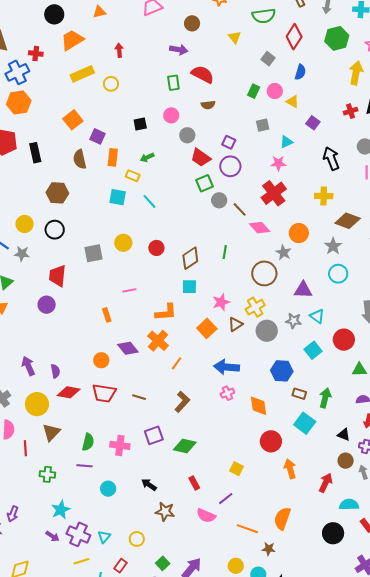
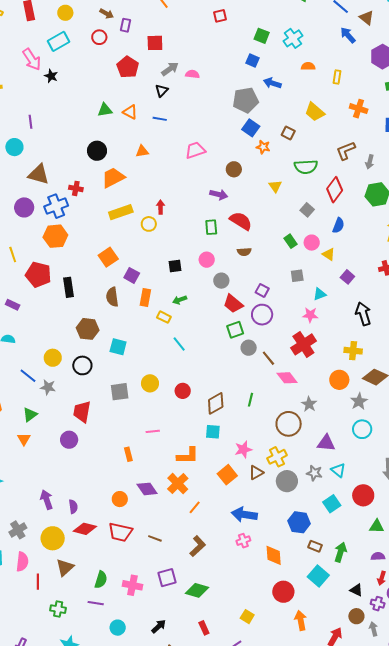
red arrow: (119, 50) -> (161, 207), moved
green rectangle: (254, 91) -> (291, 241), turned -64
cyan square: (118, 197) -> (118, 347), moved
orange circle: (299, 233) -> (339, 380), moved
black arrow: (149, 485) -> (159, 626), turned 98

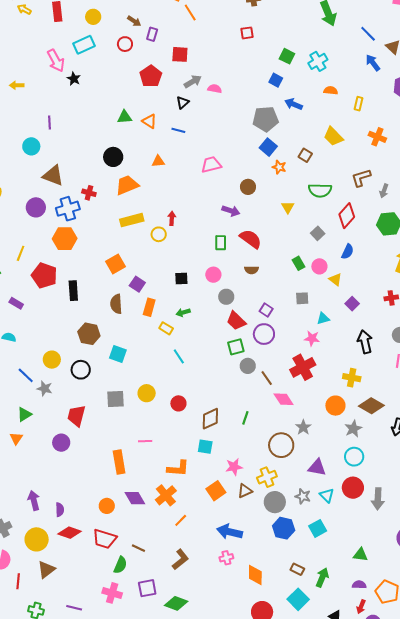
yellow line: (13, 255) -> (21, 253), turned 35
orange rectangle: (128, 454) -> (119, 462), size x1.6
red circle: (363, 495) -> (353, 488), moved
blue hexagon: (299, 522) -> (284, 528), moved
green semicircle: (101, 580) -> (120, 565), moved

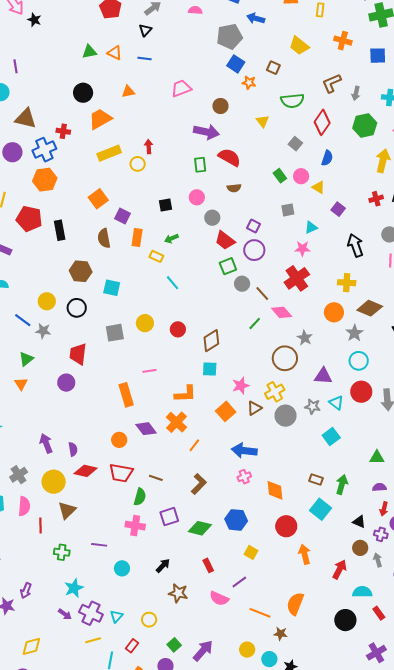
pink semicircle: (215, 89) -> (195, 10), moved
purple arrow: (231, 211) -> (206, 132), size x1.4
green line: (245, 418) -> (255, 324), moved, turned 32
blue hexagon: (284, 528) -> (236, 520), moved

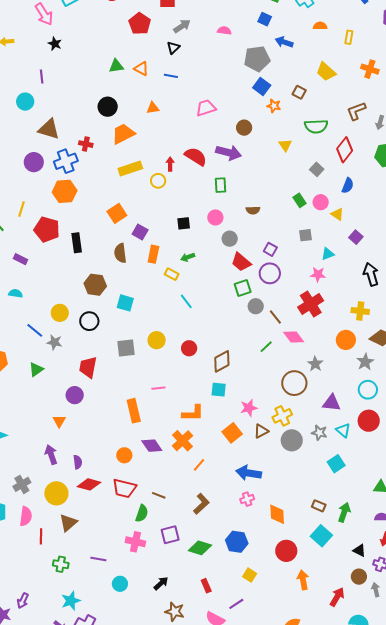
black star: (34, 20) -> (55, 44), moved
red semicircle: (229, 157) -> (196, 157), moved
orange triangle: (21, 384) -> (59, 421), moved

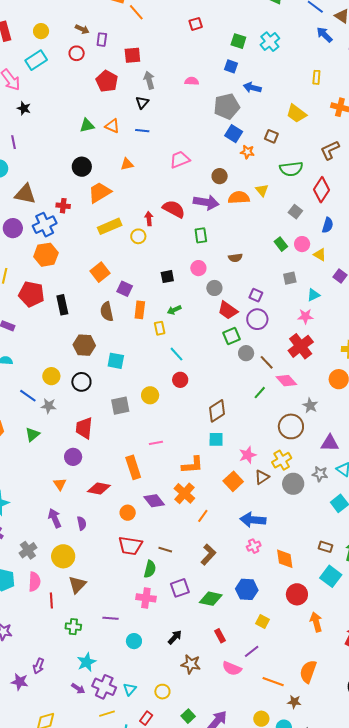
gray arrow: (182, 26) -> (149, 80), turned -66
orange semicircle: (320, 26) -> (239, 198), moved, size x1.5
yellow rectangle: (172, 274) -> (160, 328), turned 56
red circle: (189, 348) -> (180, 380), moved
red diamond: (89, 484) -> (99, 489), moved

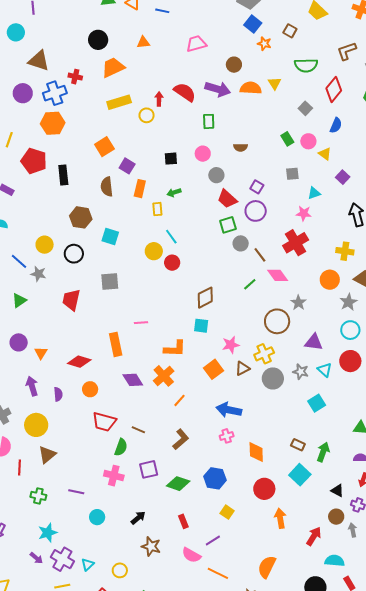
yellow circle: (150, 395) -> (154, 251), moved
purple circle: (73, 457) -> (19, 342), moved
orange circle: (128, 513) -> (90, 389), moved
orange line: (273, 682) -> (218, 573), moved

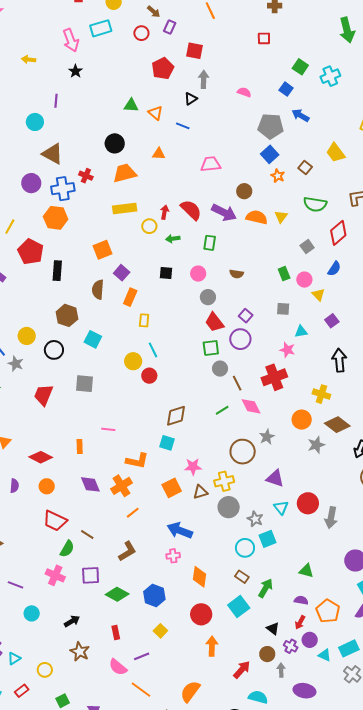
green arrow: (174, 193) -> (173, 239), moved
cyan circle: (350, 330) -> (245, 548), moved
orange rectangle: (116, 344) -> (80, 447), size x0.6
gray star: (301, 372) -> (255, 519), moved

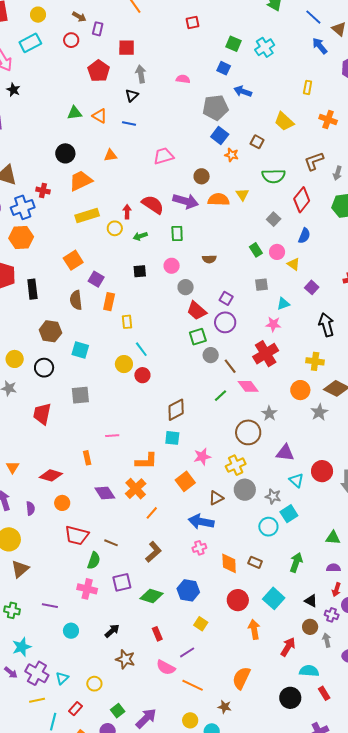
brown triangle: (200, 492) -> (216, 498), moved
brown rectangle: (242, 577) -> (255, 562), moved
cyan square: (239, 607) -> (274, 598), moved

